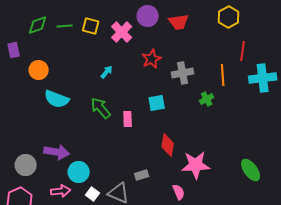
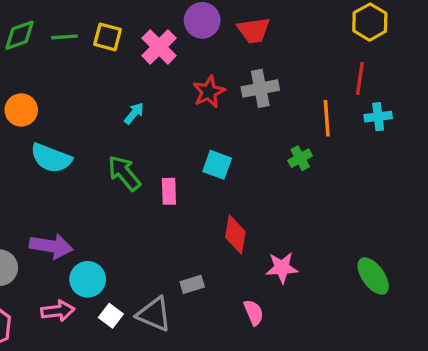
yellow hexagon: (229, 17) -> (370, 22), moved
gray cross: (183, 73) -> (260, 88), moved
cyan cross: (263, 78) -> (378, 117), moved, size x0.6
cyan square: (157, 103) -> (217, 165), turned 30
pink star: (196, 165) -> (282, 268), size x0.7

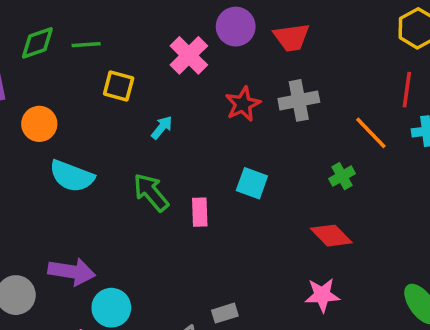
yellow square: (108, 37) -> (119, 86), moved
orange line: (327, 118) -> (371, 133), turned -40
red diamond: (235, 234) -> (331, 236), moved, turned -54

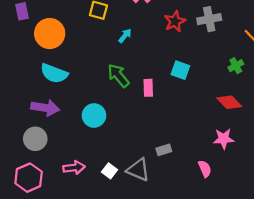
orange circle: (39, 124) -> (50, 34), size x1.4
cyan semicircle: (72, 176) -> (54, 73), moved
purple arrow: (72, 272) -> (45, 108), moved
cyan circle: (111, 308) -> (94, 116), moved

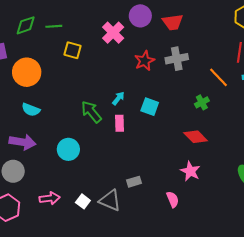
cyan arrow: (125, 36) -> (118, 98), moved
cyan semicircle: (54, 73) -> (31, 110), size x0.7
pink star: (224, 139) -> (190, 171), turned 30

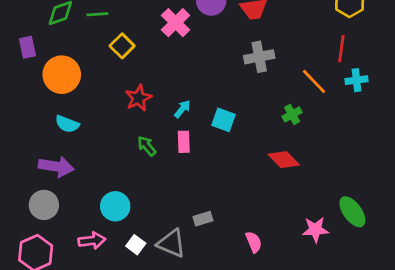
yellow square: (73, 50) -> (122, 46), turned 30
red star: (144, 61) -> (138, 98), moved
green arrow: (91, 112) -> (147, 146), moved, size x0.7
cyan circle: (68, 149) -> (115, 206), moved
pink star: (190, 171) -> (315, 230), moved, turned -30

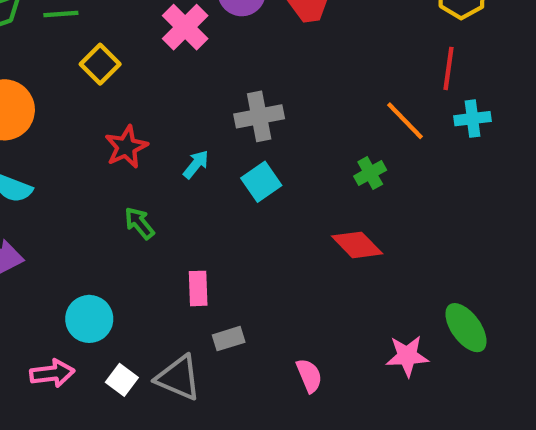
gray cross: (259, 57) -> (259, 116), moved
cyan square: (224, 120) -> (261, 182), turned 35
pink rectangle: (184, 142) -> (198, 288), moved

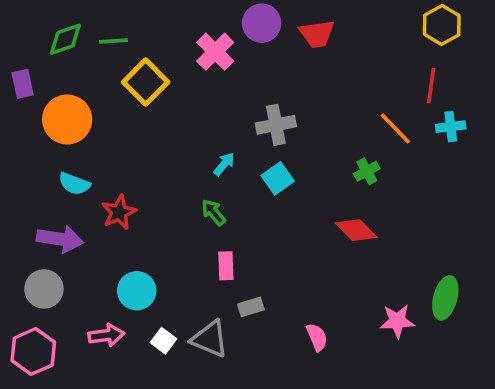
yellow square: (100, 64) -> (146, 82), size x1.4
red star: (126, 147) -> (119, 212), moved
green arrow: (139, 223) -> (213, 212), moved
green ellipse: (466, 328) -> (445, 298), turned 51

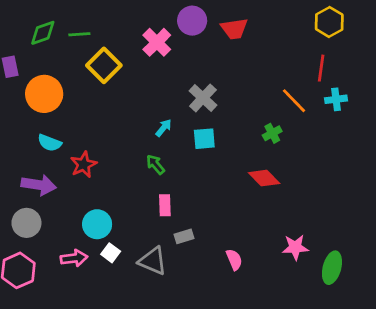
gray cross: (276, 125) -> (203, 98), turned -36
cyan square: (278, 178) -> (204, 139), turned 30
green ellipse: (445, 298) -> (332, 268), moved
white square: (163, 341) -> (111, 253), moved

